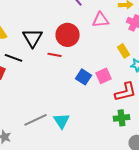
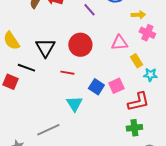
pink triangle: (101, 20) -> (119, 43), moved
red line: (55, 55) -> (67, 73), moved
cyan triangle: (62, 121) -> (74, 104), moved

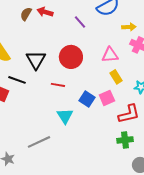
yellow rectangle: (136, 61) -> (116, 77), moved

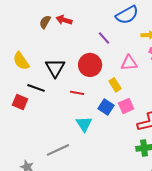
purple line: (80, 22) -> (104, 38), moved
yellow rectangle: (116, 77) -> (115, 85), moved

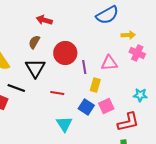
brown semicircle: (45, 22) -> (34, 42), moved
purple line: (104, 38) -> (84, 67), moved, turned 32
red circle: (90, 65) -> (65, 53), moved
yellow rectangle: (115, 85) -> (95, 85), turned 48

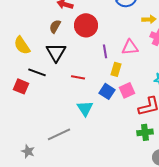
red circle: (65, 53) -> (86, 25), moved

